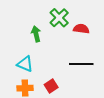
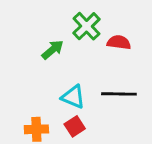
green arrow: (36, 34) -> (53, 50), turned 63
cyan triangle: (25, 64) -> (73, 97), moved

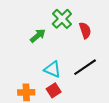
red semicircle: (119, 42) -> (85, 30), turned 63
black line: (119, 94) -> (85, 67), turned -35

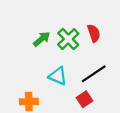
green cross: (62, 19) -> (68, 39), moved
red square: (54, 90) -> (84, 99), moved

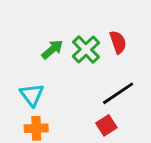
cyan triangle: (58, 76) -> (32, 95), moved, turned 30

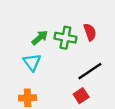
green cross: (86, 49) -> (65, 38), turned -35
cyan triangle: (32, 95) -> (32, 62), moved

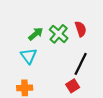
green cross: (65, 38) -> (59, 34), turned 30
black line: (90, 71) -> (81, 64), turned -30

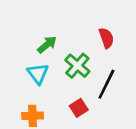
green cross: (59, 34) -> (77, 66), moved
red square: (73, 86) -> (79, 108), moved

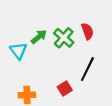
green cross: (77, 66) -> (64, 38), moved
cyan triangle: (38, 74) -> (18, 51), moved

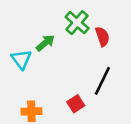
green cross: (64, 38) -> (77, 23), moved

